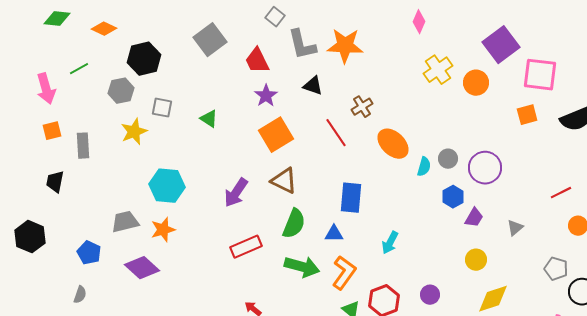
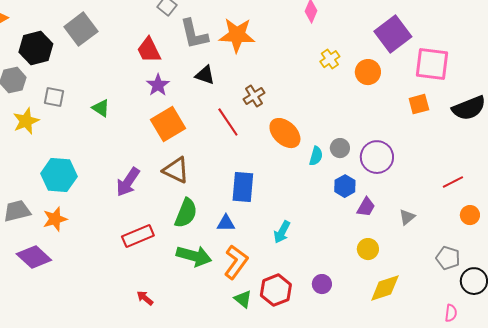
gray square: (210, 40) -> (81, 29), moved
yellow cross: (438, 70) -> (330, 59), size x0.7

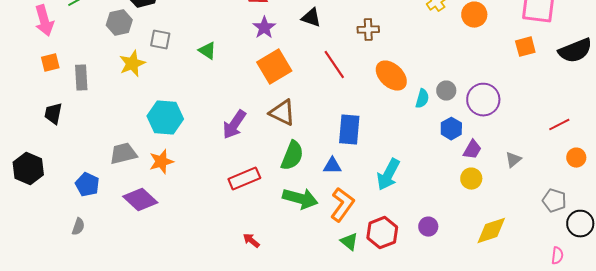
brown cross: (254, 96) -> (368, 30), moved, turned 30
cyan arrow: (282, 232) -> (388, 175), size x1.4
yellow circle: (368, 249) -> (471, 179), moved

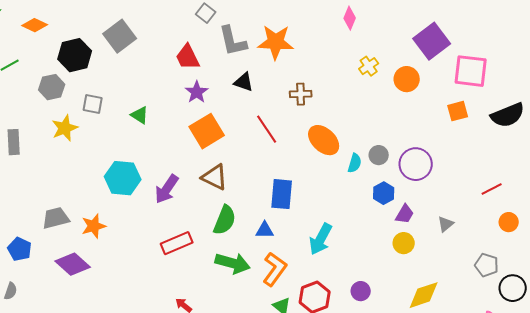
cyan hexagon: (165, 118) -> (123, 178), moved

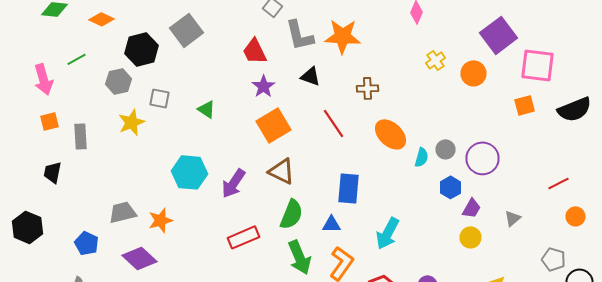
green arrow: (233, 263) -> (300, 257), turned 52

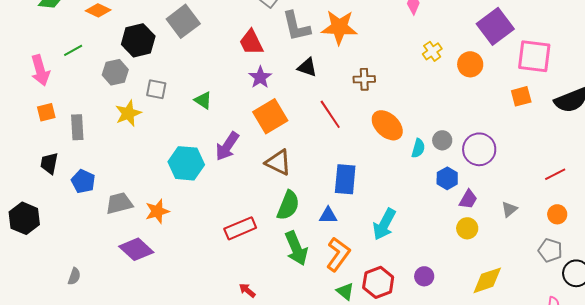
purple arrow: (234, 183) -> (227, 146), moved
orange circle: (576, 216) -> (557, 214), moved
blue pentagon: (86, 243) -> (83, 181), moved

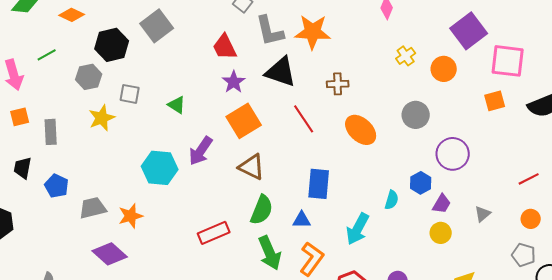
black triangle: (307, 67) -> (281, 72), size x1.6
gray circle: (442, 140) -> (416, 115), moved, size x1.4
cyan semicircle: (418, 148) -> (392, 200), moved

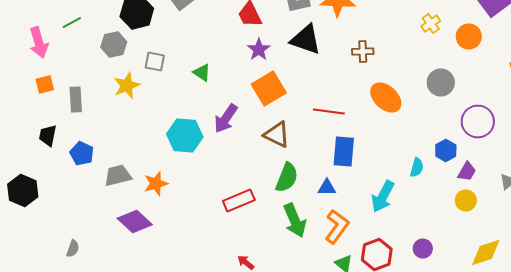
red line: (304, 119) -> (329, 112), moved, turned -48

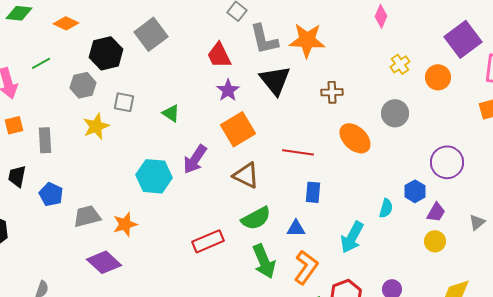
black triangle: (306, 40) -> (275, 80), turned 32
gray circle: (441, 82) -> (395, 113), moved
blue rectangle: (344, 152) -> (313, 192), size x0.7
green semicircle: (287, 178) -> (256, 218), turned 40

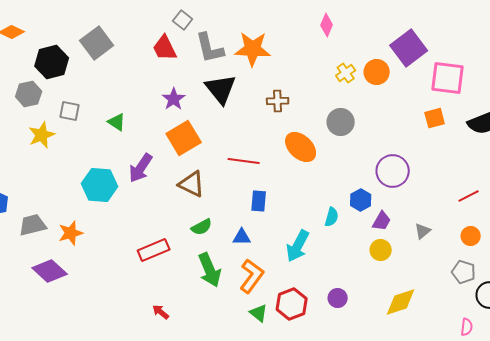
red trapezoid: (219, 55) -> (165, 48), moved
orange circle: (438, 77) -> (377, 72), moved
green semicircle: (256, 218) -> (202, 227), size x0.7

